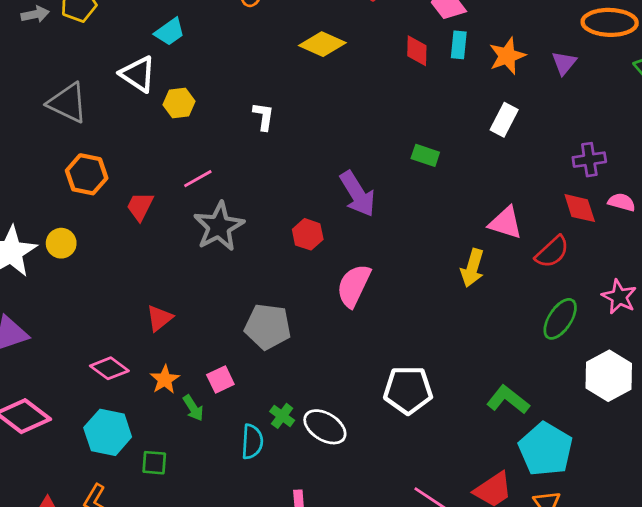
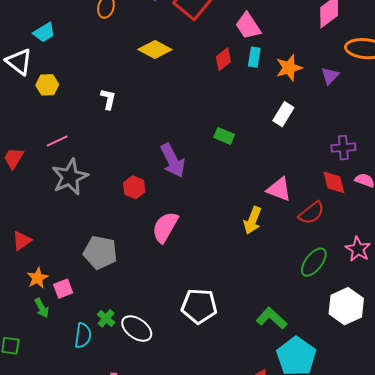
red diamond: (417, 51) -> (223, 59), turned 45
orange star: (165, 379) -> (38, 278), moved

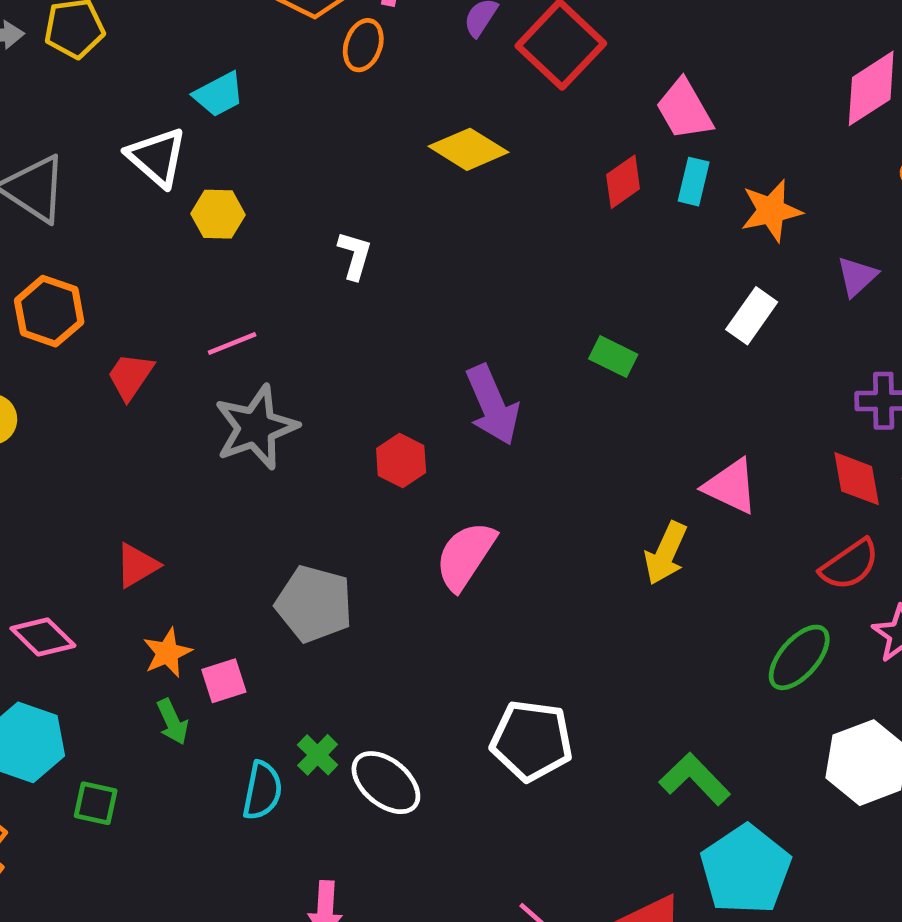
purple triangle: (330, 76) -> (857, 276), moved
red semicircle: (311, 213) -> (850, 565), moved

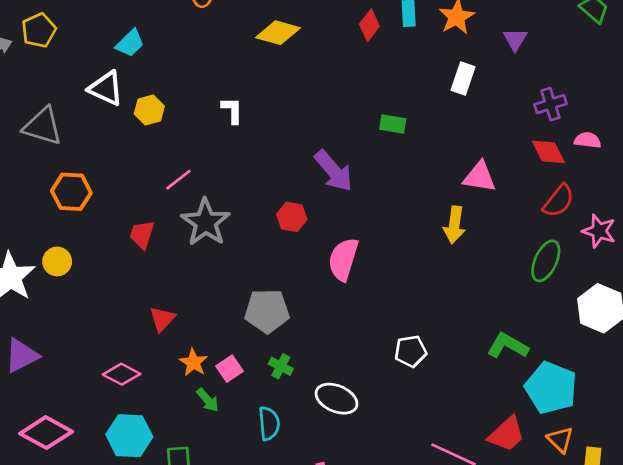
red trapezoid: (130, 376) -> (142, 234), moved
white pentagon: (532, 741) -> (411, 351), size x0.7
green cross: (318, 755) -> (281, 366), moved

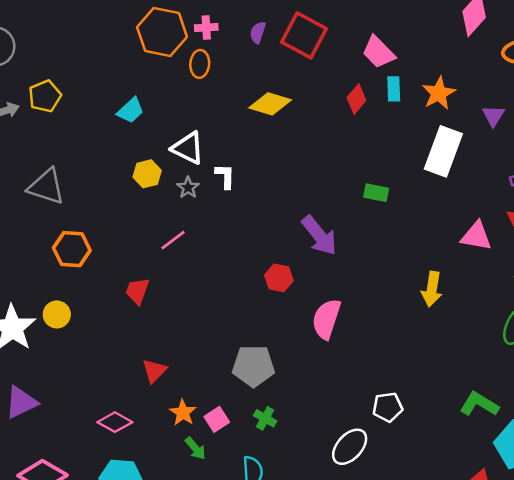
white rectangle: (463, 79) -> (443, 151), size x1.6
white triangle: (106, 88) -> (188, 148), moved
pink triangle: (480, 177) -> (476, 236), moved
gray star: (206, 222) -> (188, 188), moved, size x0.5
white ellipse: (336, 399) -> (350, 447), moved, turned -72

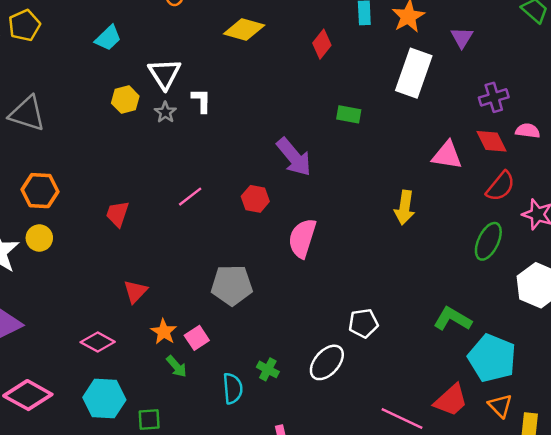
red diamond: (356, 99) -> (322, 44), moved
white triangle: (188, 148) -> (165, 74), turned 32
pink line: (173, 240) -> (190, 197), moved
orange hexagon: (72, 249) -> (40, 191), moved
green cross: (265, 418) -> (268, 369), moved

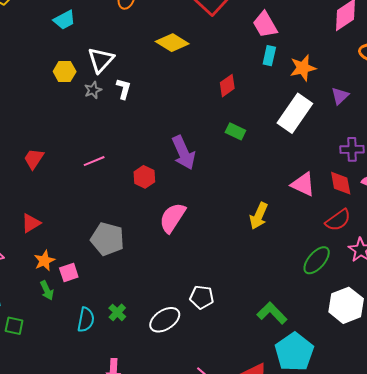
red diamond: (322, 44) -> (227, 86), moved

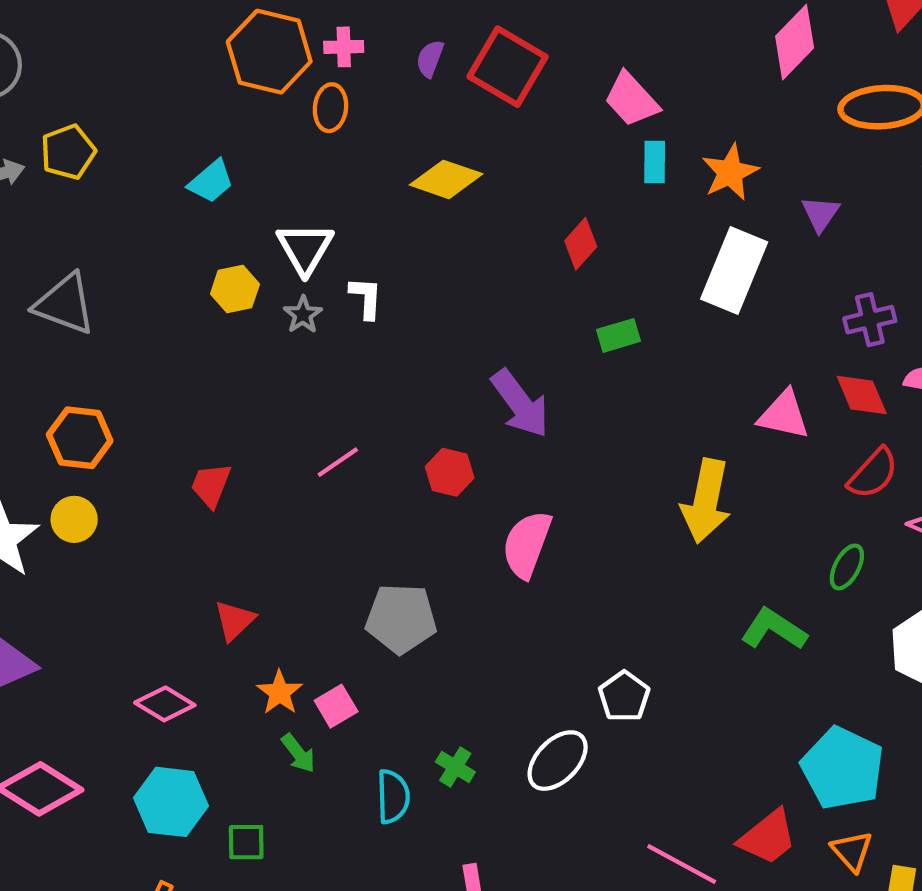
green rectangle: (235, 131) -> (618, 335), turned -30
yellow arrow: (259, 216) -> (706, 501), size x1.4
green ellipse: (317, 260) -> (847, 567), size x0.7
white pentagon: (202, 297) -> (624, 696), turned -30
green L-shape: (272, 313) -> (774, 629), moved

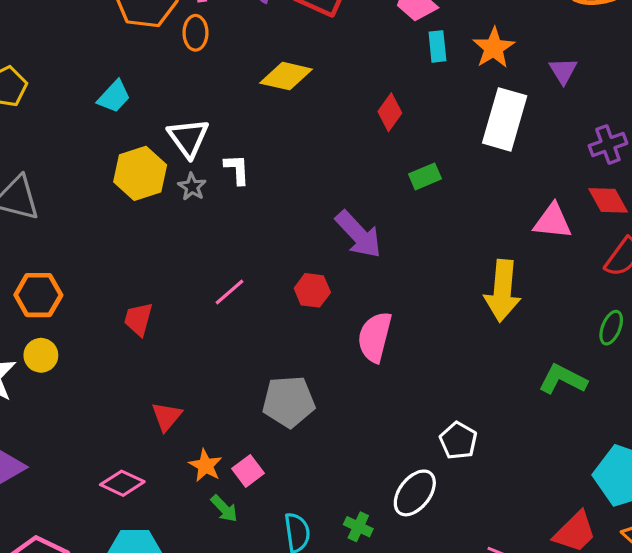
yellow hexagon: (235, 289) -> (140, 173), size x1.5
green cross: (455, 767) -> (358, 527), moved

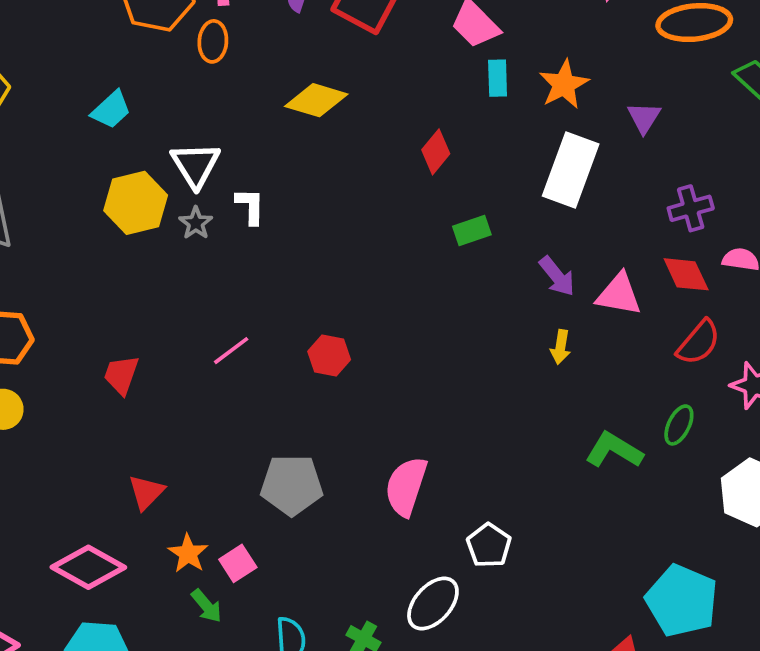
purple arrow: (358, 234) -> (557, 276), moved, size x0.7
yellow arrow: (502, 291) -> (560, 347), moved, size x0.5
pink semicircle: (375, 337) -> (406, 486), moved
green L-shape: (563, 379) -> (614, 450), moved
pink diamond: (122, 483) -> (88, 567), size x1.4

